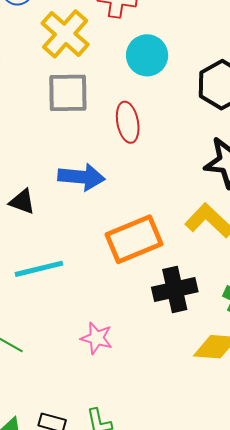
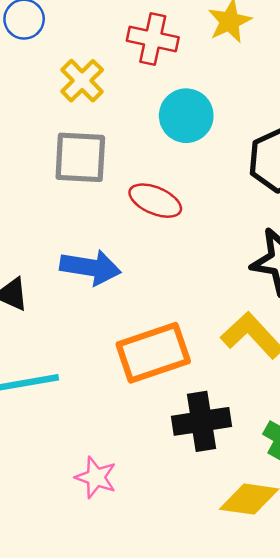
yellow cross: (65, 34) -> (82, 81), size x0.7
red ellipse: (128, 122) -> (155, 201), turned -60

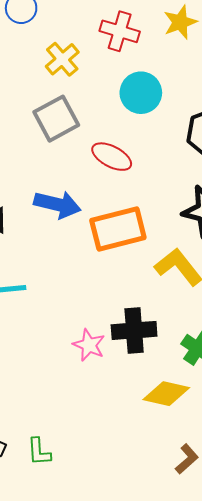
gray square: (80, 157) -> (56, 119), turned -36
orange rectangle: (153, 353) -> (118, 229), moved
pink star: (96, 477) -> (89, 345), moved

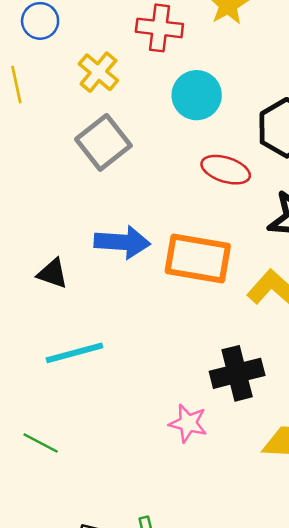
red ellipse: (112, 157) -> (226, 170), moved
orange rectangle: (118, 229) -> (198, 258), turned 34
pink star: (89, 345) -> (188, 423), moved

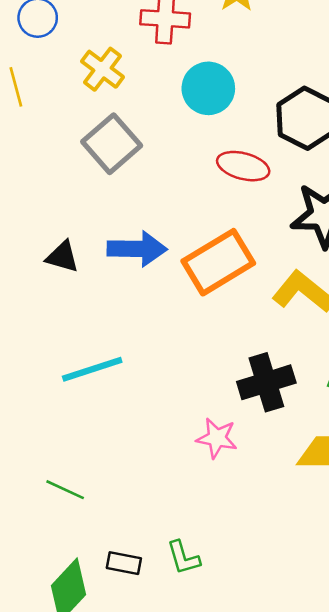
orange rectangle: (198, 258) -> (218, 262), turned -38
black triangle: (53, 273) -> (62, 257), moved
green line: (41, 443) -> (65, 490), moved

